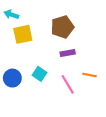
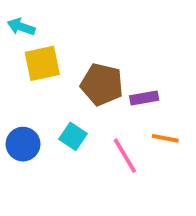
brown pentagon: (62, 27) -> (102, 84), moved, turned 30
purple rectangle: (68, 53) -> (144, 98), moved

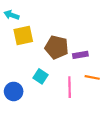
blue circle: (23, 144) -> (14, 91), moved
pink line: (125, 156) -> (70, 87), turned 30

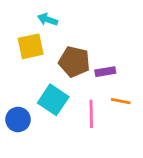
cyan arrow: (11, 15) -> (48, 20), moved
cyan square: (41, 76) -> (53, 100), size x1.5

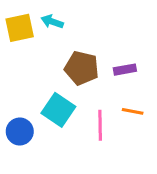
yellow square: (31, 46) -> (20, 28), moved
purple rectangle: (105, 72) -> (125, 70), moved

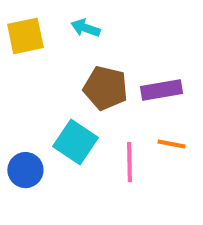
cyan arrow: (52, 22) -> (85, 28), moved
purple rectangle: (125, 70) -> (162, 90), size x1.4

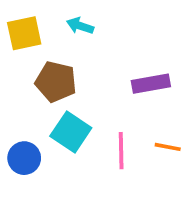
brown pentagon: (106, 88) -> (56, 82), moved
orange line: (172, 144) -> (168, 147), moved

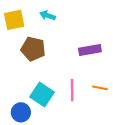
cyan square: (71, 132) -> (42, 95), moved
blue circle: (24, 158) -> (21, 112), moved

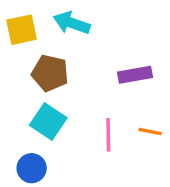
cyan arrow: (48, 15) -> (72, 23), size x1.5
cyan square: (42, 95) -> (48, 121), moved

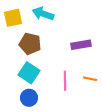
blue circle: (32, 168) -> (29, 98), moved

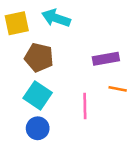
orange line: (90, 79) -> (118, 89), moved

